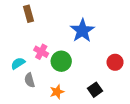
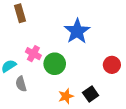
orange star: (57, 92) -> (66, 96), moved

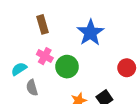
brown rectangle: (20, 13) -> (42, 24), moved

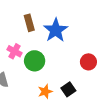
brown rectangle: (42, 24) -> (29, 23), moved

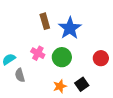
pink cross: (14, 51) -> (38, 53), moved
green circle: (35, 61) -> (62, 57), moved

